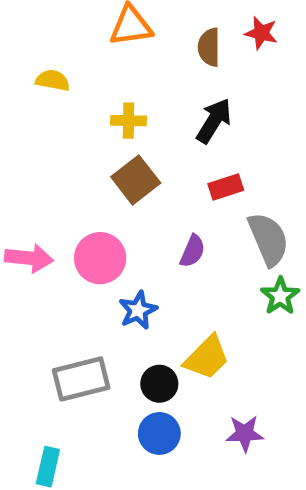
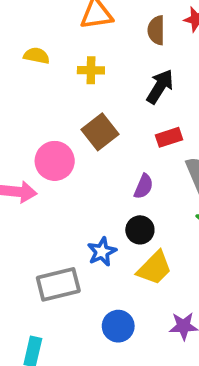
yellow cross: (129, 121) -> (91, 70), moved
pink circle: (100, 258) -> (55, 161), moved
blue star: (138, 310) -> (102, 252), moved
black circle: (159, 384) -> (140, 230), moved

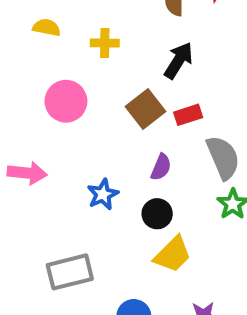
brown square: (100, 132) -> (145, 109), moved
pink circle: (55, 161) -> (66, 101), moved
blue star: (102, 252) -> (103, 194), moved

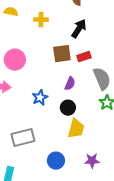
pink circle: (66, 101) -> (15, 60), moved
brown square: (145, 109) -> (62, 54), turned 30
yellow trapezoid: (173, 254) -> (76, 129), turned -30

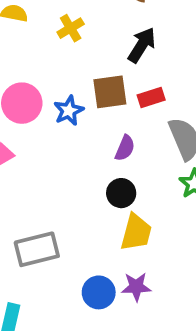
yellow cross: (41, 20) -> (71, 28), turned -32
blue star: (40, 98) -> (69, 111), moved
purple star: (92, 161) -> (136, 287), moved

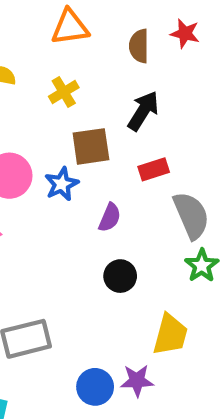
brown square: (110, 92) -> (91, 146), moved
purple semicircle: (125, 148) -> (110, 217), moved
yellow trapezoid: (136, 232) -> (170, 335), moved

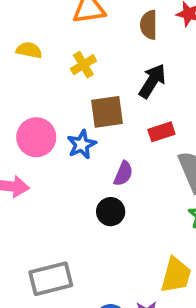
black circle: (120, 276) -> (111, 212), moved

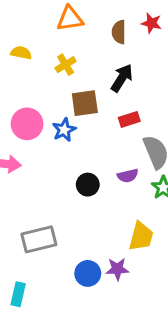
purple semicircle: (123, 174) -> (128, 176), moved, turned 54

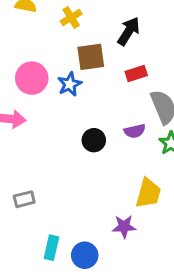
gray rectangle: (39, 239) -> (24, 199), moved, size x0.6
blue circle: (88, 273) -> (85, 255), moved
cyan rectangle: (18, 294) -> (51, 248), moved

